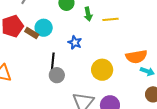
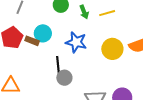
blue star: (75, 42) -> (76, 42), size x1.5
yellow circle: (102, 70) -> (112, 49), moved

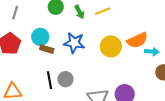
brown rectangle: (32, 41) -> (47, 49), moved
black line: (58, 65) -> (49, 80), moved

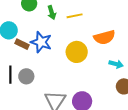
orange semicircle: (137, 40) -> (104, 37), moved
brown rectangle: (47, 49) -> (22, 44), moved

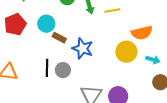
blue star: (41, 42) -> (83, 48), moved
yellow circle: (77, 52) -> (126, 52), moved

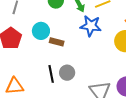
blue star: (83, 48) -> (91, 26), moved

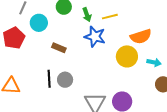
cyan circle: (41, 31) -> (39, 23), moved

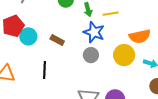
cyan circle: (39, 23) -> (28, 36), moved
gray circle: (65, 80) -> (91, 55), moved

